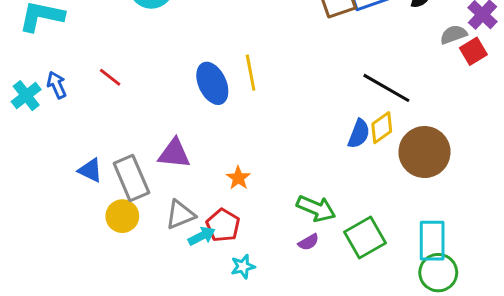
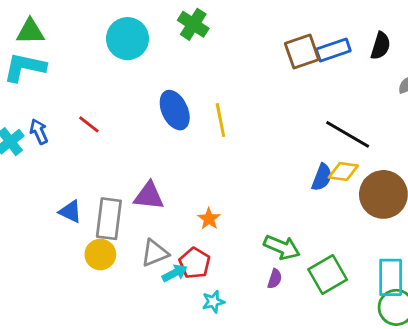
blue ellipse: (212, 83) -> (175, 110), moved
yellow diamond: (382, 128) -> (343, 172), turned 44
gray rectangle: (131, 178) -> (109, 219), turned 30
purple semicircle: (309, 242) -> (275, 279), turned -42

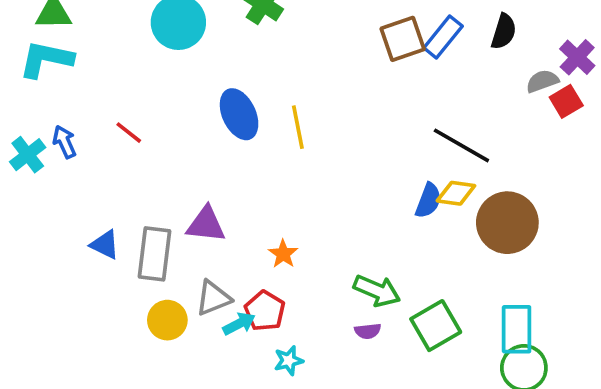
blue rectangle: (333, 50) -> (443, 37), turned -32
yellow circle: (100, 254) -> (167, 320), moved
purple semicircle: (275, 279) -> (368, 331), turned 66

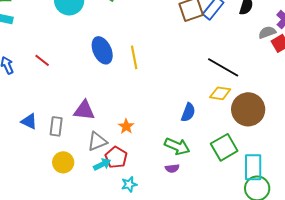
blue semicircle: (428, 201) -> (188, 112), moved
gray rectangle: (154, 254) -> (56, 126), size x0.7
gray triangle: (213, 298) -> (97, 141), moved
green square: (436, 326) -> (224, 147), moved

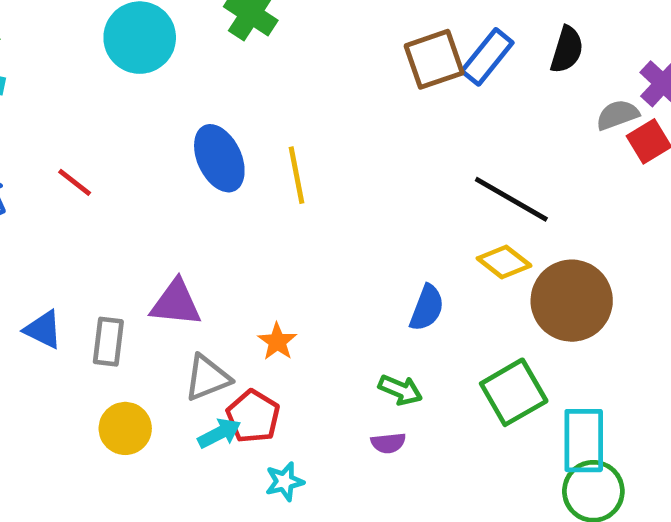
yellow diamond: (220, 93) -> (504, 262), turned 30
green arrow: (177, 146) -> (400, 390), size x0.7

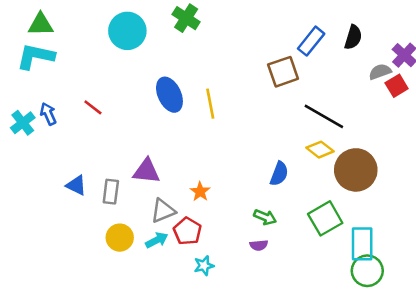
brown square: (434, 59) -> (283, 72), moved
cyan arrow: (219, 433) -> (157, 240), moved

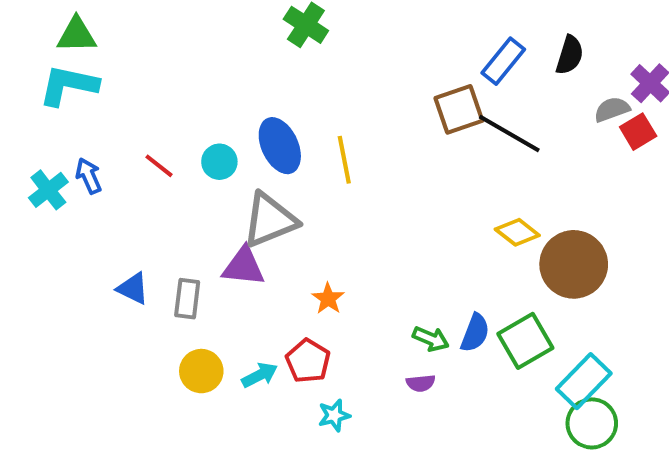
cyan circle: (127, 31) -> (219, 162), moved, size x0.6
black line: (324, 116) -> (509, 134), moved
blue semicircle: (279, 174) -> (475, 333), moved
gray triangle: (163, 211) -> (270, 220), moved, size x1.4
cyan rectangle: (362, 244) -> (584, 381), turned 44

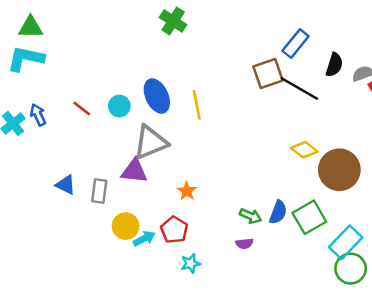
black semicircle: (570, 55) -> (334, 65), moved
yellow circle: (201, 371) -> (126, 226), moved

